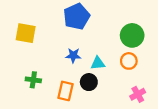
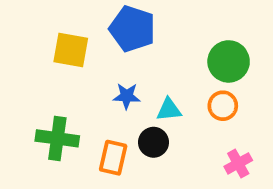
blue pentagon: (77, 17) -> (132, 29), turned -30
yellow square: (26, 33) -> (71, 50), moved
green cross: (33, 80) -> (57, 138), size x1.5

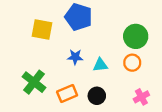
green cross: (57, 138) -> (34, 82), turned 30
black circle: (154, 142) -> (97, 96), moved
orange rectangle: (113, 158) -> (67, 94), turned 54

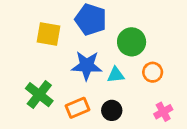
green circle: (136, 36) -> (132, 42), moved
blue star: (75, 57) -> (87, 66), size x1.6

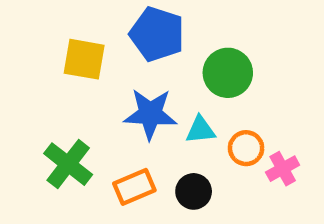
orange circle: (153, 72) -> (246, 148), moved
pink cross: (163, 112) -> (283, 169), moved

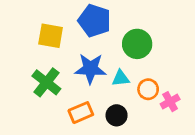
green cross: (68, 164) -> (46, 82), moved

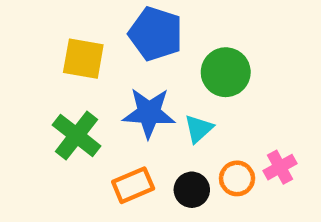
cyan triangle: (121, 78) -> (199, 129), turned -36
orange circle: (148, 89) -> (237, 178), moved

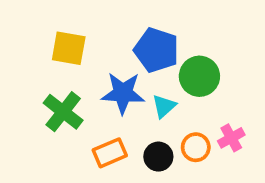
blue pentagon: (156, 34) -> (157, 50), moved
green circle: (226, 72) -> (199, 76), moved

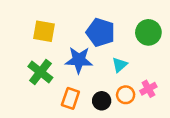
green circle: (199, 76) -> (148, 32), moved
cyan triangle: (164, 106) -> (120, 65), moved
orange rectangle: (110, 153) -> (70, 98), turned -48

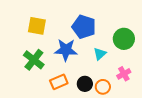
green circle: (148, 32) -> (124, 39), moved
orange circle: (126, 95) -> (103, 87), moved
orange rectangle: (70, 98) -> (59, 82), turned 48

